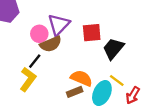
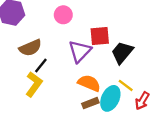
purple triangle: (59, 25) -> (80, 51), moved
pink circle: (39, 34) -> (63, 15), moved
brown semicircle: (51, 44) -> (30, 48), moved
brown rectangle: (75, 92) -> (90, 103), moved

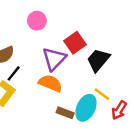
red square: (100, 36) -> (75, 43), turned -30
orange semicircle: (89, 83) -> (50, 83), moved
brown rectangle: (90, 103) -> (65, 113), turned 42

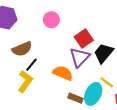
purple triangle: (54, 59) -> (80, 57), moved

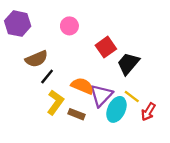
purple triangle: (80, 57) -> (101, 95), moved
yellow L-shape: (25, 81) -> (55, 102), moved
brown rectangle: (75, 98) -> (76, 114), moved

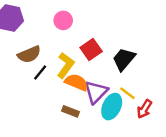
red square: (106, 47) -> (91, 50), moved
yellow L-shape: (55, 102) -> (66, 65), moved

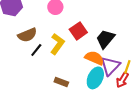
orange semicircle: (77, 82) -> (94, 58), moved
purple triangle: (96, 92) -> (110, 66), moved
yellow line: (127, 93) -> (127, 67), moved, turned 72

